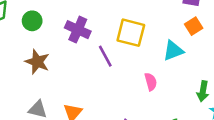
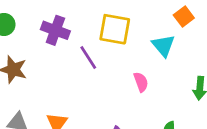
cyan triangle: (173, 51) -> (163, 46), turned -45

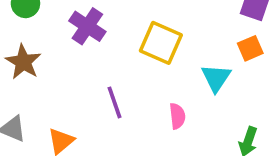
purple line: (88, 58) -> (114, 102), moved

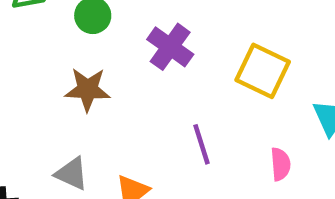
brown star: (23, 62) -> (88, 89), turned -30

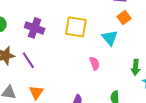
purple line: (201, 144) -> (28, 60), moved

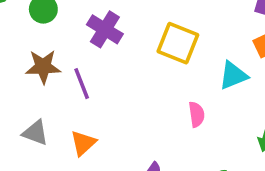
cyan triangle: (110, 38) -> (233, 75), turned 36

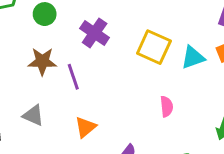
cyan triangle: (233, 75) -> (193, 57), moved
orange triangle: (83, 143) -> (85, 127), moved

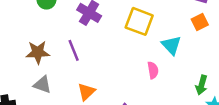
cyan triangle: (193, 57) -> (171, 45), moved, turned -50
brown star: (42, 61) -> (38, 52), moved

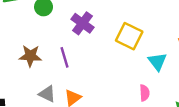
pink semicircle: (153, 70) -> (145, 93), moved
gray triangle: (42, 85) -> (47, 94), moved

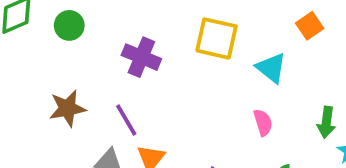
purple cross: (83, 23) -> (141, 57), moved
purple line: (64, 57) -> (126, 120), moved

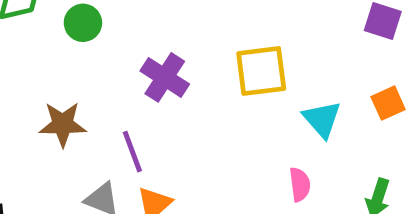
orange square: (310, 26) -> (388, 103), moved
yellow square: (217, 38) -> (261, 71), turned -30

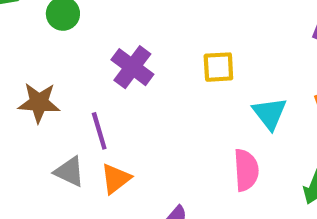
yellow square: (261, 71) -> (218, 67), size x0.7
pink semicircle: (300, 184) -> (246, 170), size x1.4

